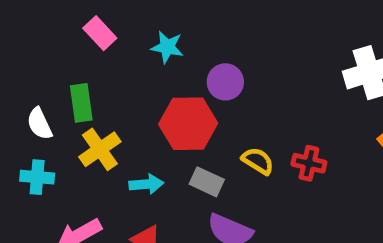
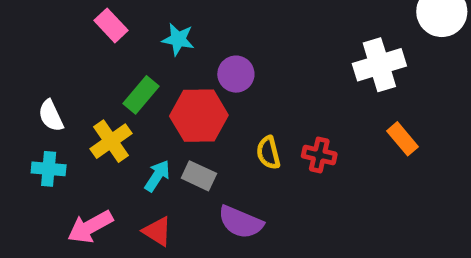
green rectangle: (81, 103) -> (141, 95), moved, turned 48
yellow semicircle: (258, 161) -> (268, 153), turned -136
gray rectangle: (207, 182) -> (199, 176), moved
cyan arrow: (146, 184) -> (157, 176), turned -52

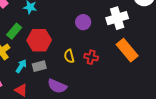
purple circle: (236, 74) -> (83, 22), moved
orange rectangle: (402, 139) -> (127, 50), size x1.6
gray rectangle: (199, 176) -> (39, 66), turned -40

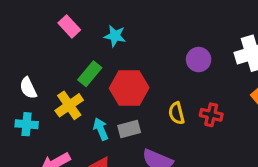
cyan arrow: (21, 66) -> (101, 129), turned -56

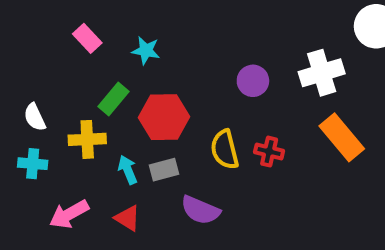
yellow cross: (69, 105) -> (87, 139), turned 32
yellow semicircle: (176, 113) -> (225, 150), size x1.4

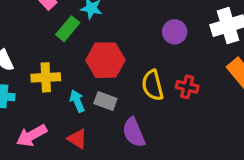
green rectangle: (113, 99) -> (68, 29), moved
gray rectangle: (164, 170) -> (105, 101), turned 35
purple semicircle: (200, 210) -> (134, 132), turned 44

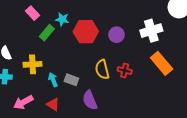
red hexagon: (105, 60) -> (86, 32), moved

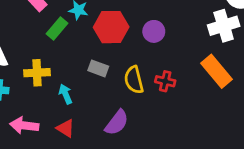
white cross: (151, 31) -> (224, 26), moved
gray rectangle: (71, 80) -> (98, 68), moved
purple semicircle: (90, 100) -> (117, 123), turned -120
pink arrow: (23, 102) -> (24, 125), turned 36

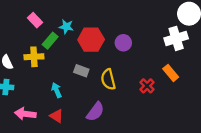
orange rectangle: (216, 71) -> (171, 73), size x0.7
yellow cross: (37, 73) -> (34, 57), moved
red cross: (165, 81) -> (147, 86), moved, turned 32

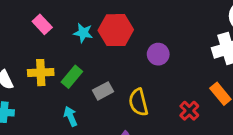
red hexagon: (91, 40) -> (116, 30), moved
green rectangle: (50, 41) -> (72, 77), moved
gray rectangle: (81, 71) -> (103, 91), turned -48

